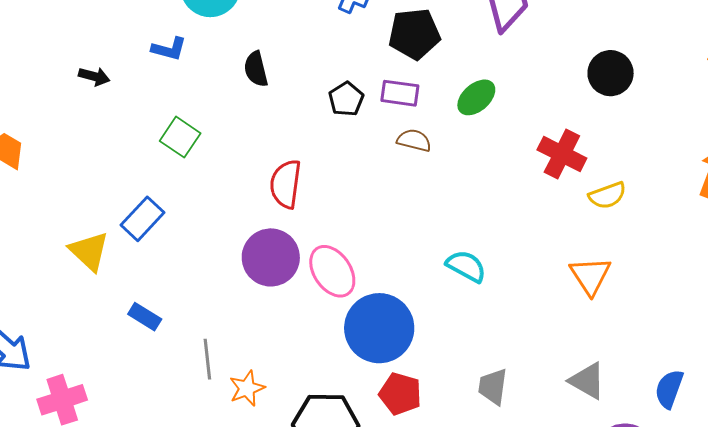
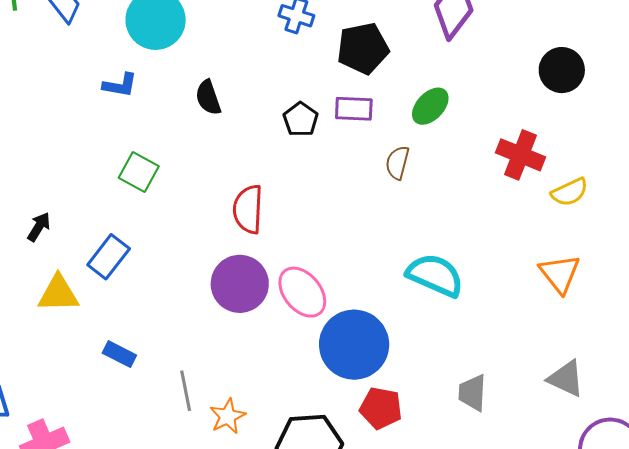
black arrow: (94, 76) -> (39, 227), moved, turned -68
brown semicircle: (414, 140) -> (397, 163), moved, turned -84
yellow triangle: (89, 251) -> (58, 294), turned -39
cyan semicircle: (466, 266) -> (435, 275), size x1.4

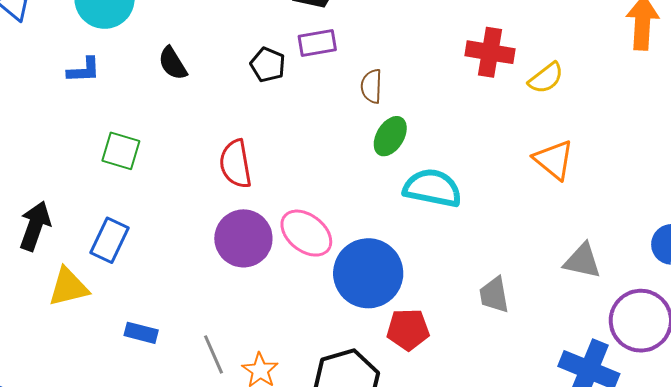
green ellipse: (430, 106) -> (390, 136), moved
black arrow: (39, 227) -> (35, 226), size x1.6

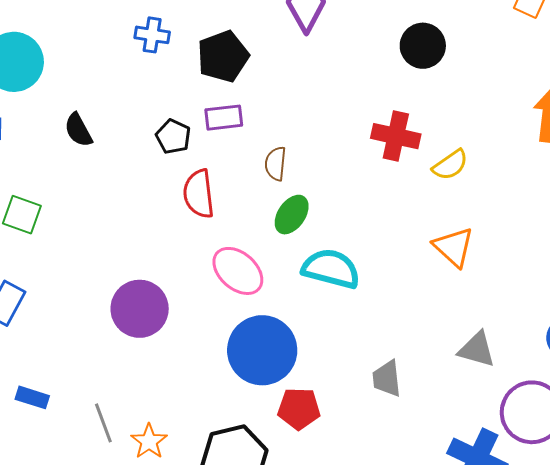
red semicircle: (236, 164) -> (199, 194), moved
pink ellipse: (306, 233) -> (238, 271), moved

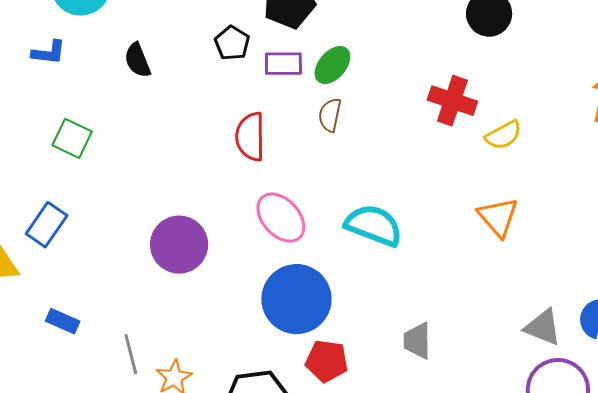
black pentagon: (173, 137) -> (232, 43), moved
green ellipse: (292, 215) -> (332, 65), moved
gray triangle: (477, 349) -> (543, 327), moved

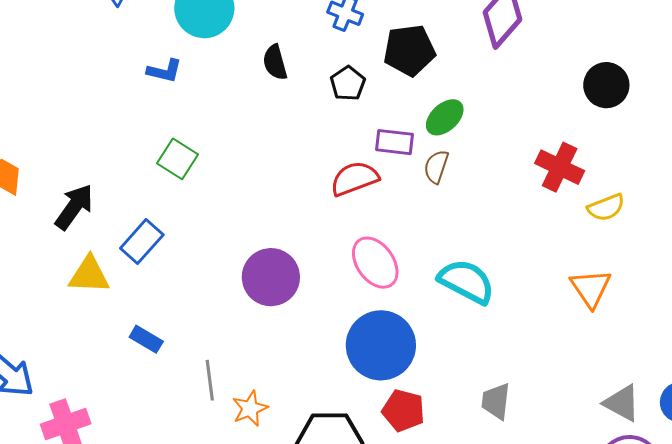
black semicircle: (138, 60) -> (275, 62), moved
purple rectangle: (283, 64) -> (394, 142), moved
red semicircle: (250, 137) -> (355, 179), turned 63

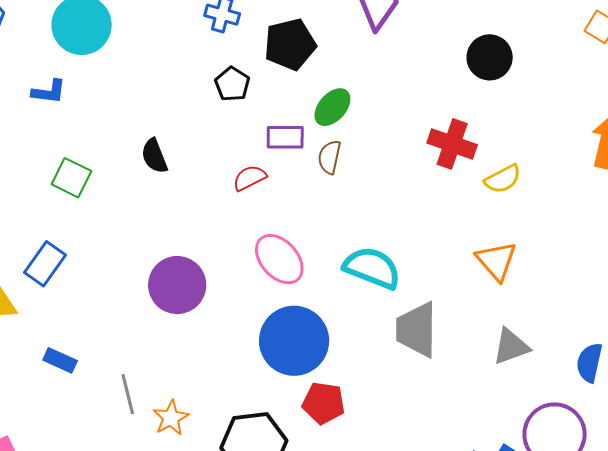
black semicircle: (275, 62) -> (154, 156), moved
red semicircle: (355, 179) -> (250, 178), size x0.7
gray trapezoid: (496, 401) -> (417, 330), moved, size x1.5
gray triangle: (622, 403) -> (511, 346), moved, turned -42

